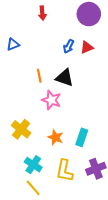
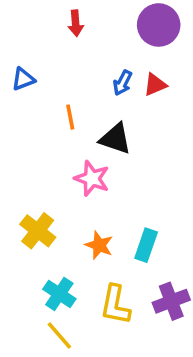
orange line: (39, 76) -> (70, 117), moved

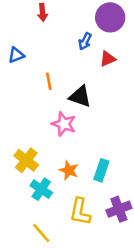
red arrow: (76, 23) -> (42, 12), moved
blue arrow: (123, 83) -> (85, 41), moved
cyan cross: (59, 294) -> (41, 189), moved

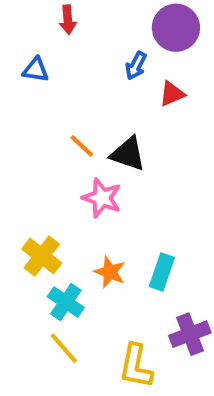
blue triangle: (16, 55) -> (36, 70), moved, turned 30
orange line: (49, 81) -> (82, 146), moved, turned -36
yellow L-shape: (80, 212) -> (136, 366), moved
yellow line: (41, 233) -> (64, 348), moved

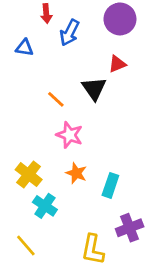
blue arrow: (136, 66) -> (69, 33), moved, size x1.4
black triangle: (128, 154) -> (94, 89), moved, turned 36
orange star: (110, 272) -> (76, 173), moved
yellow line: (64, 348) -> (26, 245), moved

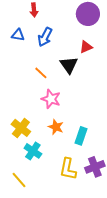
blue arrow: (69, 33) -> (45, 37), moved
yellow L-shape: (93, 250) -> (68, 169), moved

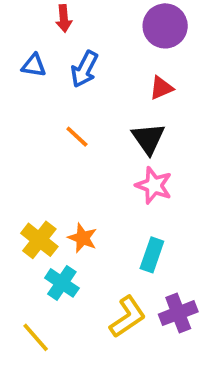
black triangle: (69, 65) -> (148, 139), moved
pink star: (51, 99) -> (154, 185), moved
orange star: (56, 127) -> (83, 238), moved
yellow L-shape: (68, 169) -> (128, 317), turned -135

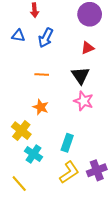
orange line: (77, 137) -> (42, 74), turned -40
orange star: (83, 238) -> (41, 107), moved
cyan rectangle: (152, 255) -> (67, 143), moved

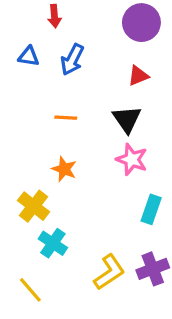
cyan rectangle: (67, 143) -> (151, 209), moved

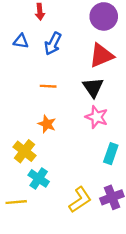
red triangle: (138, 76) -> (101, 55), size x1.6
yellow line: (30, 290) -> (16, 202), moved, turned -54

